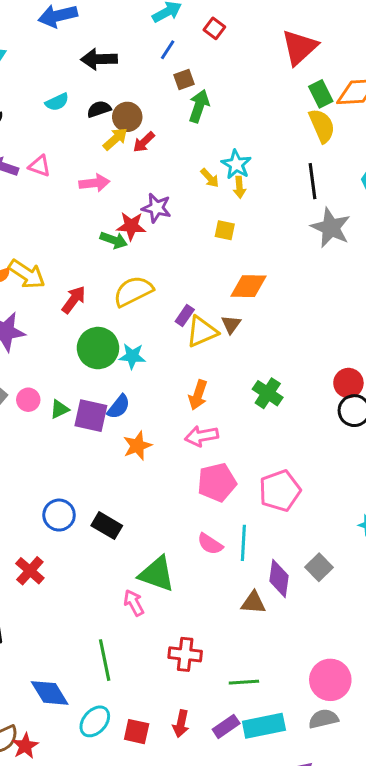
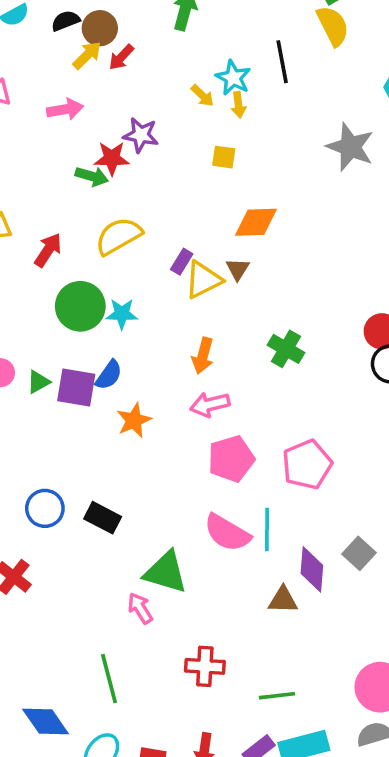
black line: (312, 181) -> (282, 62), moved
pink semicircle: (210, 544) -> (227, 533), size x1.5

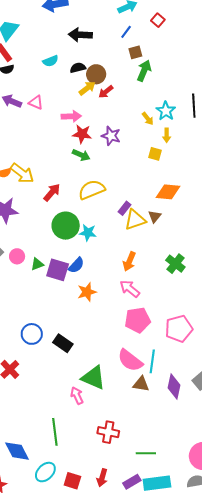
yellow arrow: (238, 105) -> (167, 135), moved
red star: (112, 158) -> (82, 134), moved
pink arrow: (210, 404) -> (130, 289), turned 45
brown triangle: (283, 600) -> (141, 384), moved

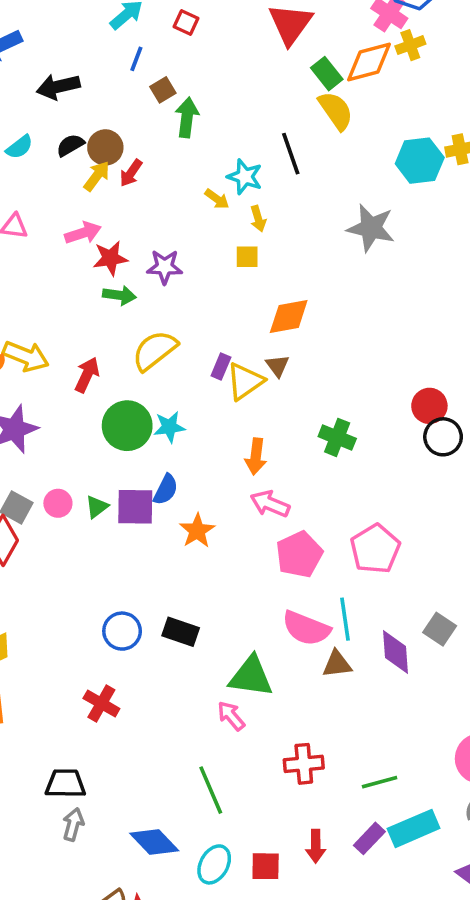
purple star: (111, 136) -> (165, 267), moved

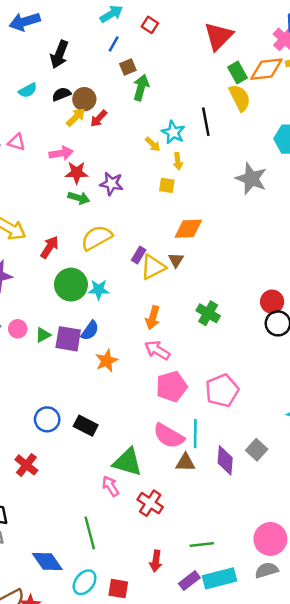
black arrow: (58, 87) -> (59, 54), turned -64
red cross: (304, 764) -> (150, 503), moved, turned 30
red arrow: (316, 846) -> (156, 561), moved

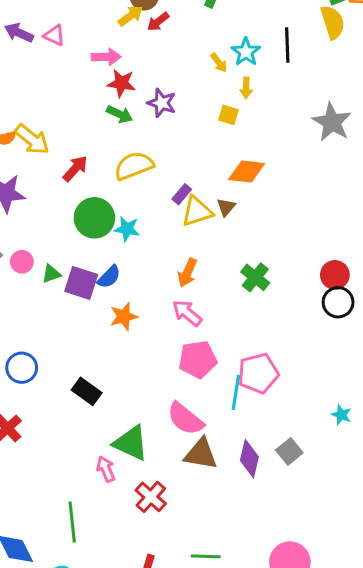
blue circle: (47, 419) -> (22, 368), moved
cyan line: (195, 434) -> (236, 392), moved
brown triangle: (185, 462) -> (201, 454), size x1.4

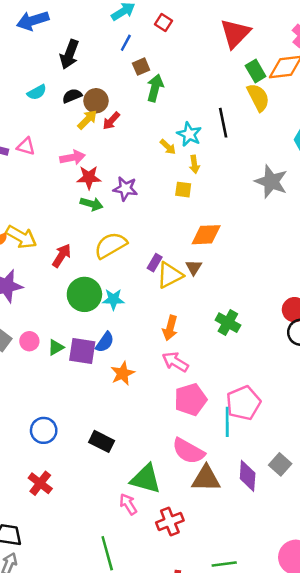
red cross: (151, 497) -> (170, 522), turned 36

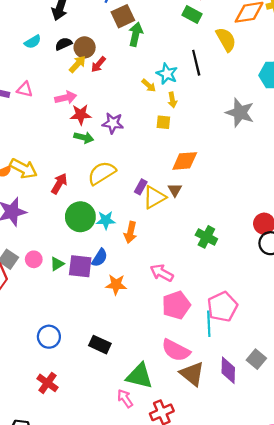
brown square: (141, 67) -> (123, 16), size x1.5
green rectangle: (256, 71) -> (192, 14), moved, turned -30
orange arrow: (170, 328) -> (130, 232), moved
orange star: (123, 373) -> (116, 285), turned 30
brown triangle: (206, 479) -> (192, 374), turned 40

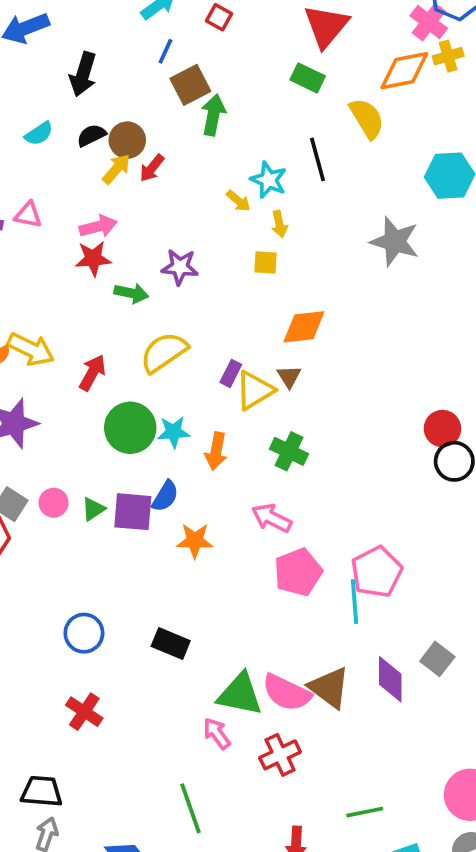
red star: (81, 115) -> (93, 259), moved
green cross: (206, 237) -> (289, 451), moved
pink semicircle: (176, 350) -> (287, 693), moved

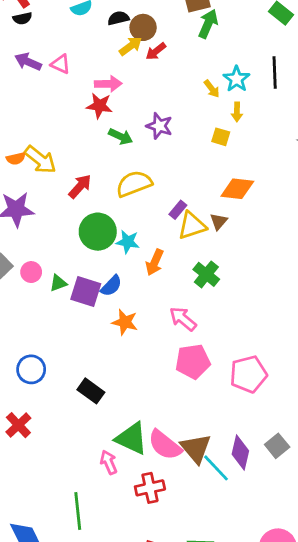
cyan line: (355, 602) -> (216, 468), moved, turned -52

